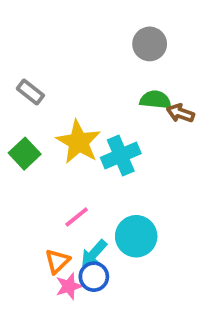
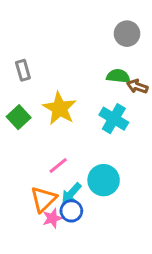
gray circle: (150, 44) -> (127, 34), moved
gray rectangle: (30, 92) -> (23, 70), turned 36
cyan cross: (121, 155) -> (114, 119), moved, turned -36
orange triangle: (57, 261) -> (43, 199), size x1.4

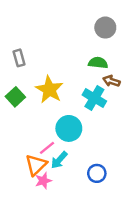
brown arrow: (137, 86) -> (111, 81), moved
pink line: (58, 165) -> (47, 148), moved
cyan circle: (104, 180) -> (69, 128), moved
blue circle: (71, 211) -> (97, 173), moved

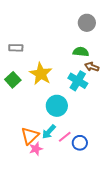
gray rectangle: (19, 58) -> (16, 48), turned -72
pink line: (47, 148) -> (65, 137), moved

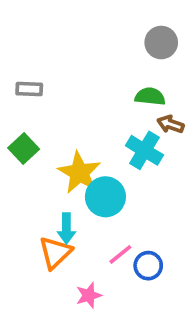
yellow star: (41, 74) -> (79, 173), moved
cyan arrow: (49, 132) -> (66, 228), moved, turned -42
pink star: (36, 149) -> (89, 295), moved

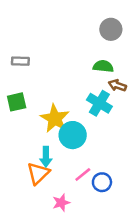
green square: (24, 148) -> (17, 102), turned 30

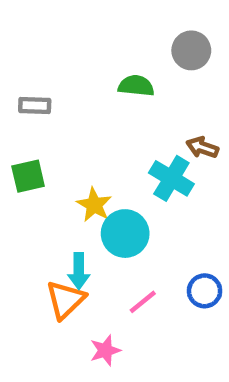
green semicircle: (103, 66) -> (136, 86), moved
yellow star: (55, 118) -> (94, 205), size x0.7
blue circle: (102, 182) -> (205, 291), moved

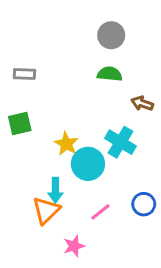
gray circle: (191, 50) -> (111, 35), moved
green semicircle: (136, 86) -> (110, 74), moved
cyan cross: (171, 178) -> (121, 142), moved

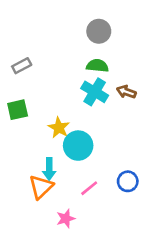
gray rectangle: (24, 74) -> (22, 66), turned -30
cyan cross: (121, 142) -> (95, 92), moved

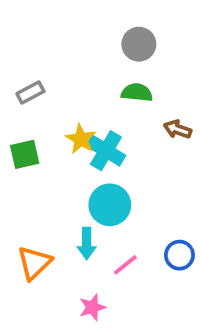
cyan cross: (95, 92) -> (106, 151), moved
yellow star: (59, 128) -> (81, 139), moved
cyan arrow: (49, 169) -> (87, 243), moved
orange triangle: (41, 187) -> (34, 263), moved

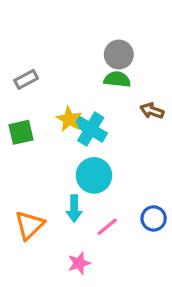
gray circle: (139, 44) -> (119, 55), moved

